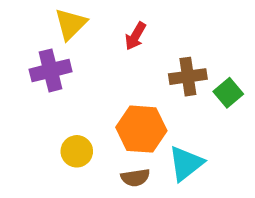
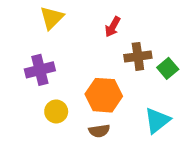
red arrow: (135, 36) -> (113, 27), moved
purple cross: (51, 70) -> (40, 70), moved
cyan triangle: (186, 163) -> (157, 120), moved

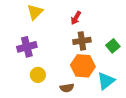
brown cross: (138, 56) -> (82, 41), moved
orange hexagon: (104, 95) -> (83, 66), moved

